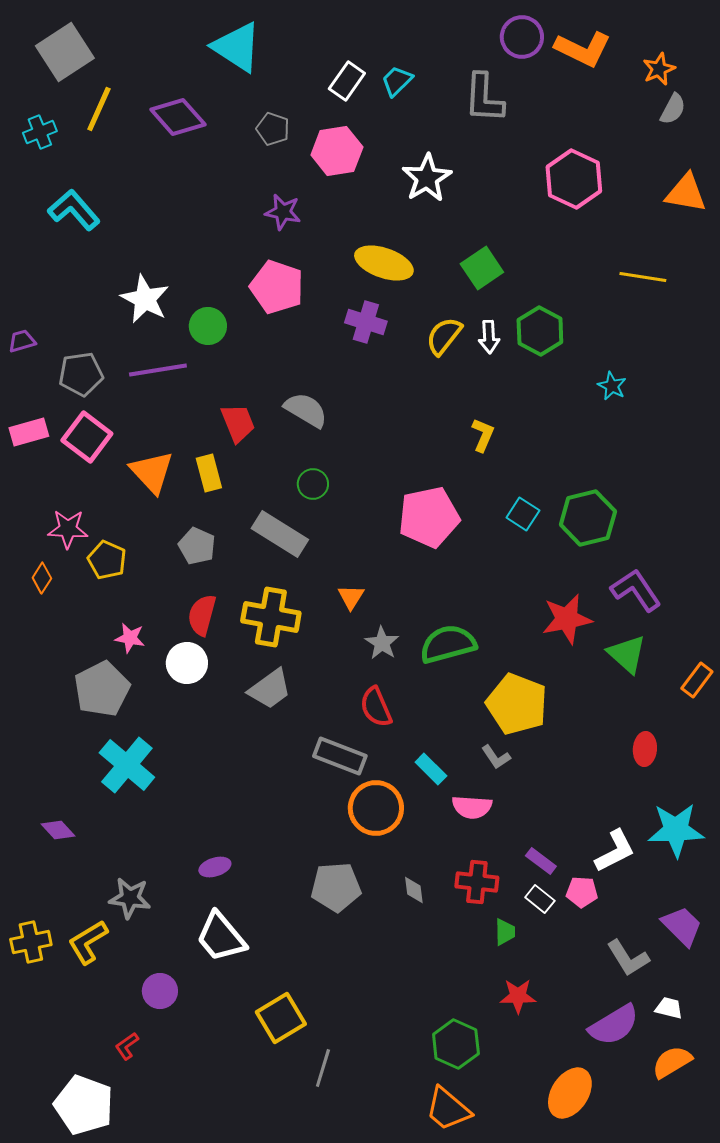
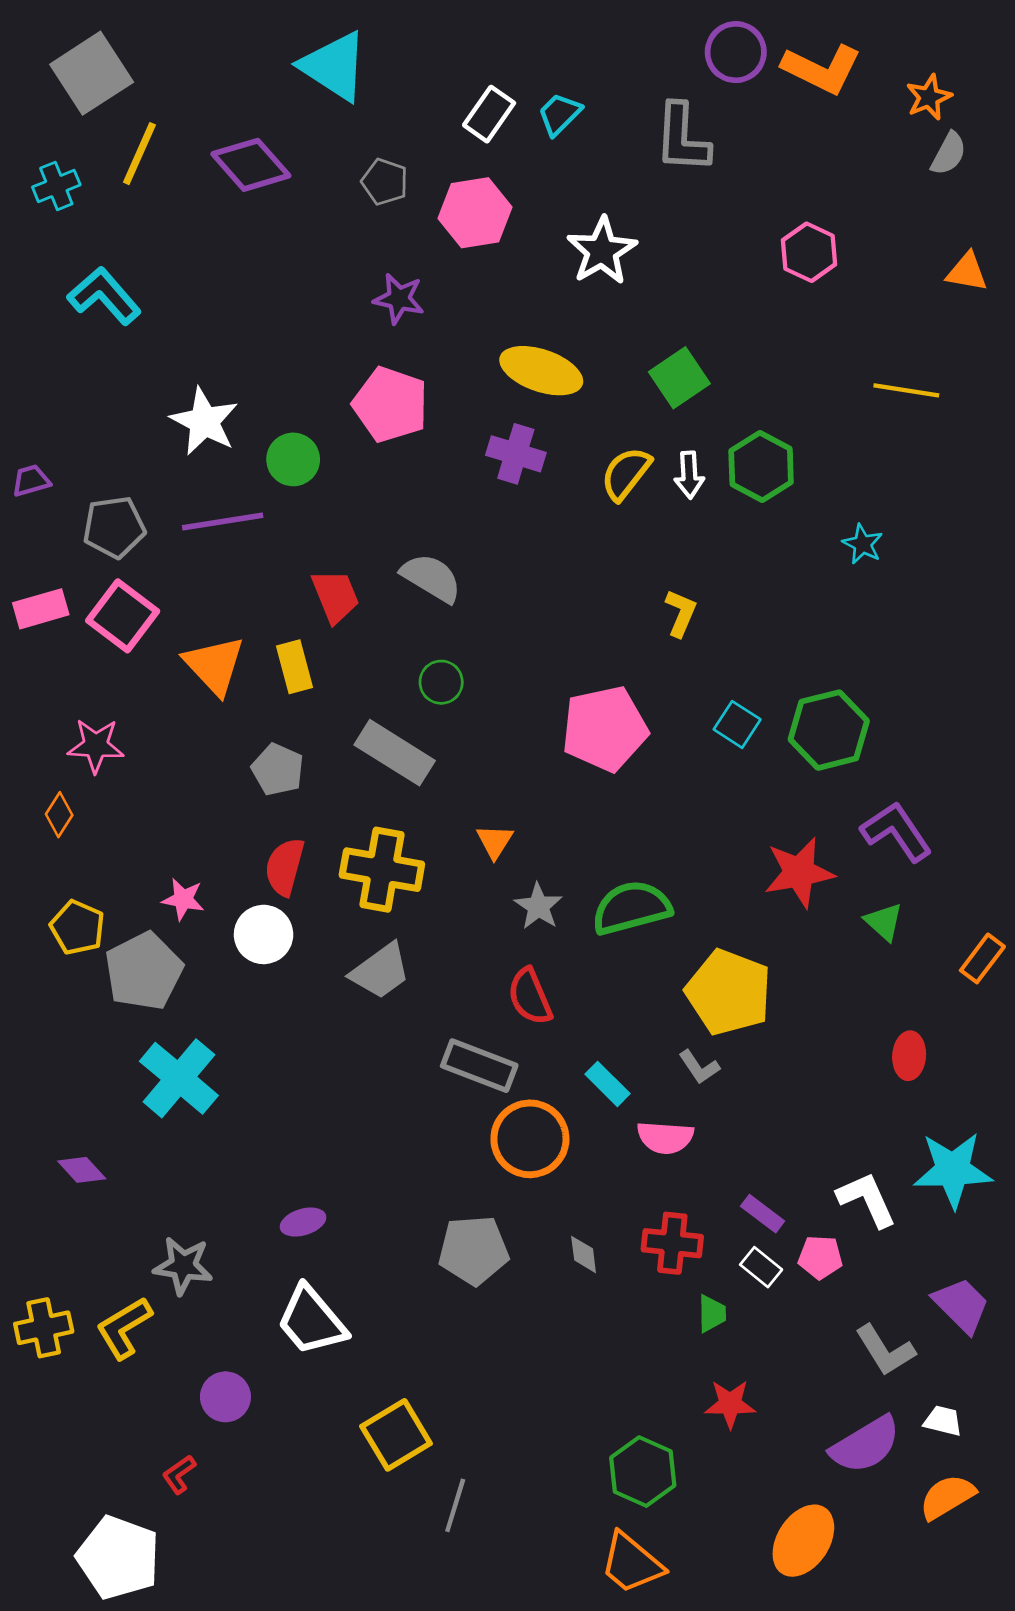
pink hexagon: (574, 179) -> (809, 252), size x0.7
orange triangle: (686, 193) -> (967, 272), size x0.7
yellow pentagon: (107, 560) -> (77, 927), moved
green triangle: (627, 654) -> (884, 922), size x0.7
white L-shape: (615, 851) -> (867, 1199), turned -87

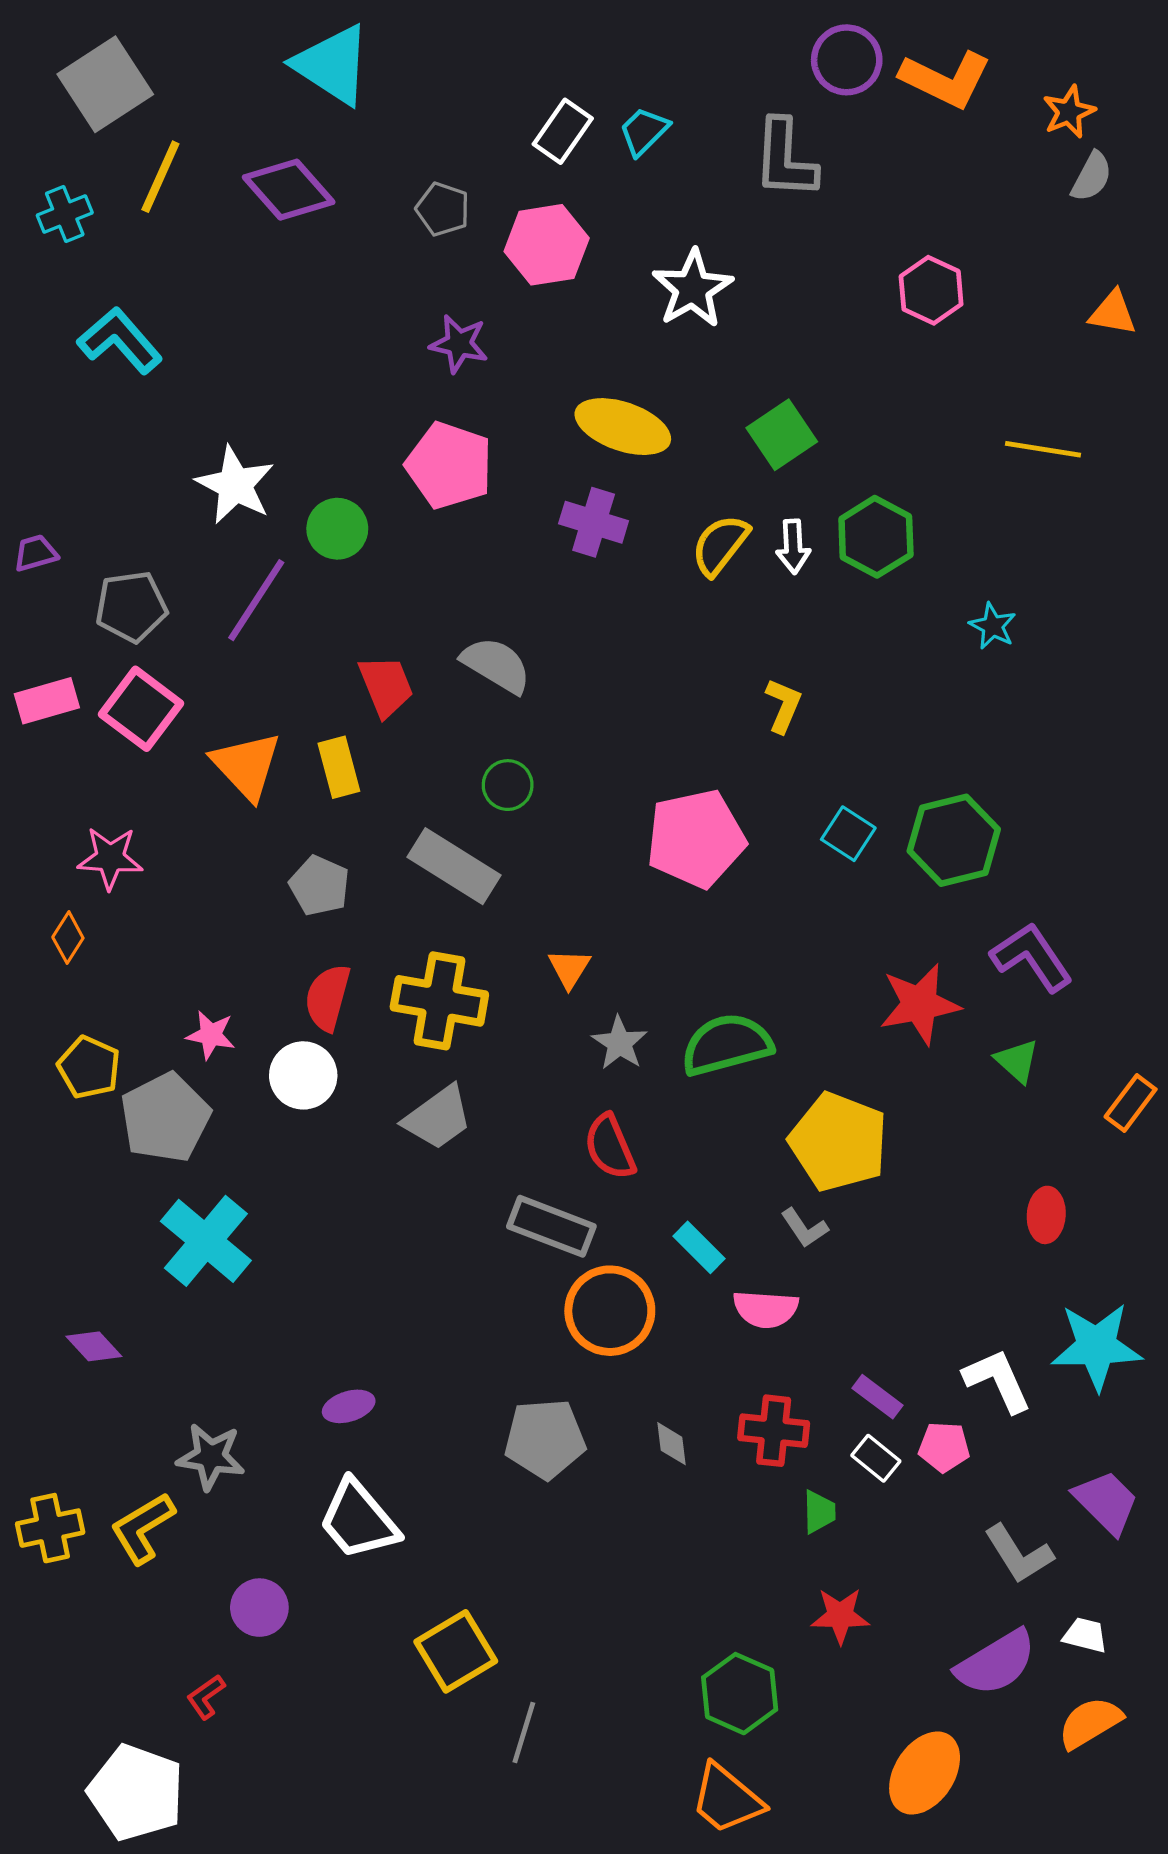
cyan triangle: (334, 66) -> (332, 65), moved
purple line: (223, 521) -> (256, 600), turned -48

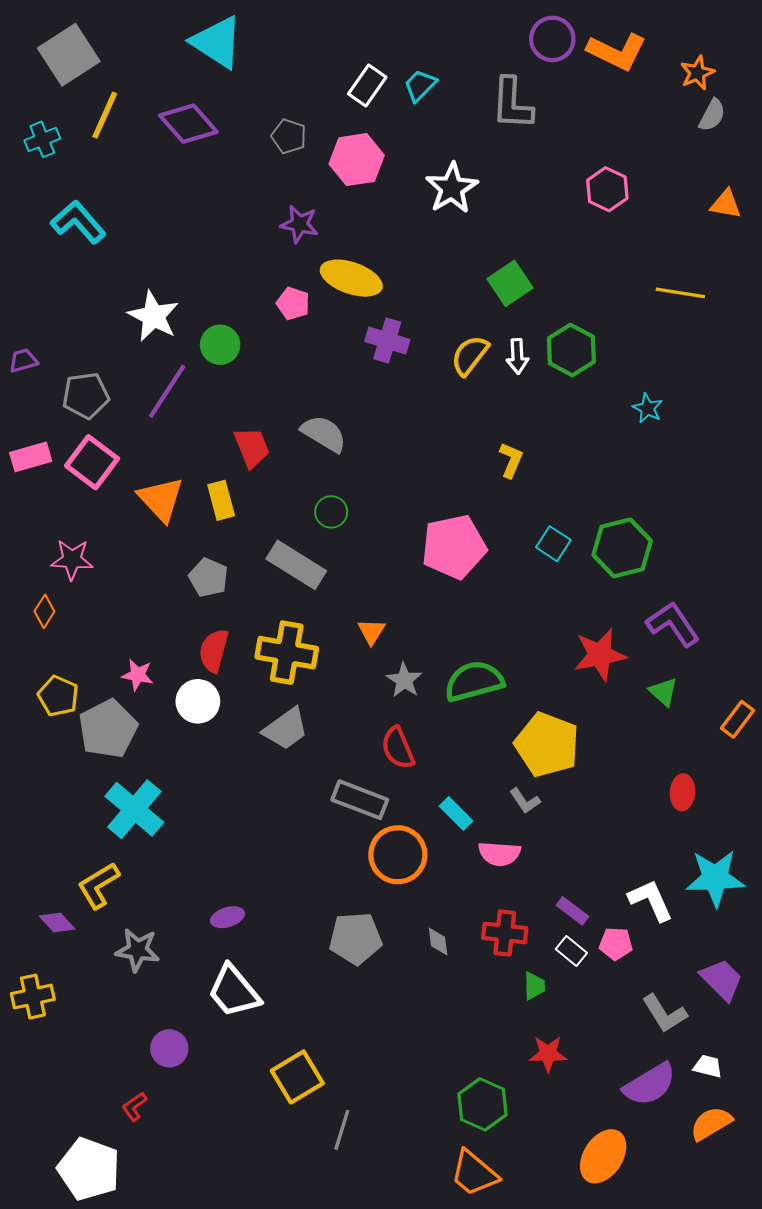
yellow ellipse: (623, 427) -> (351, 278), moved
pink pentagon: (449, 465) -> (293, 303), size x0.6
purple diamond: (94, 1346) -> (57, 922), moved
yellow L-shape: (143, 1528) -> (98, 885), moved

